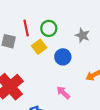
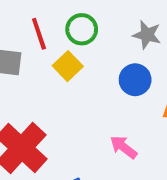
blue circle: (63, 57) -> (135, 80), moved

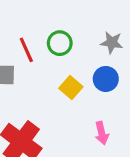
yellow square: (68, 66) -> (71, 88), moved
pink arrow: (123, 147) -> (102, 133), turned -135

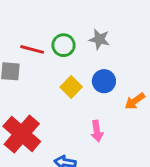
gray star: (112, 43) -> (99, 39), moved
red line: (26, 50) -> (32, 49), turned -55

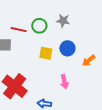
yellow square: (71, 87) -> (46, 53), turned -32

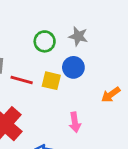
red line: (19, 30) -> (22, 80), moved
blue circle: (67, 48) -> (73, 67), moved

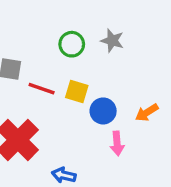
blue circle: (73, 67) -> (103, 111), moved
pink arrow: (75, 122) -> (117, 143), moved

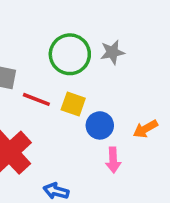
gray star: (112, 41) -> (112, 52), turned -30
green circle: (72, 44) -> (70, 54), size x1.5

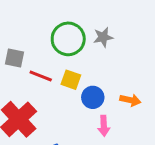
orange arrow: (145, 129) -> (130, 100), turned -138

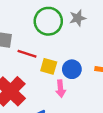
yellow square: (71, 80) -> (49, 66), moved
pink arrow: (104, 126) -> (61, 89), moved

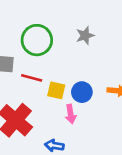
green circle: (48, 21) -> (37, 40), moved

